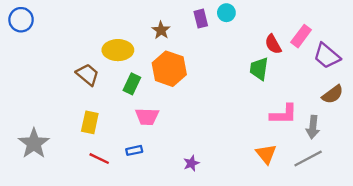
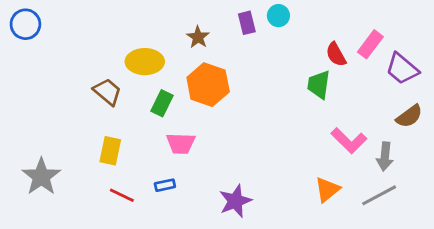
pink L-shape: (284, 114) -> (349, 141), turned 44
orange triangle: (266, 154) -> (327, 190), turned 30
purple star: (191, 163) -> (235, 201), size x1.6

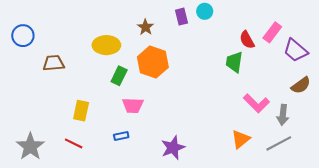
blue circle: (25, 24) -> (23, 36), moved
brown trapezoid: (107, 92) -> (54, 63), moved, turned -45
gray star: (41, 177) -> (30, 147), moved
red line: (122, 195) -> (74, 143), moved

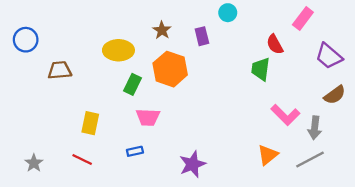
purple rectangle: (181, 17) -> (202, 36), moved
pink rectangle: (272, 32) -> (303, 19), moved
gray star: (30, 147) -> (34, 163), size x0.6

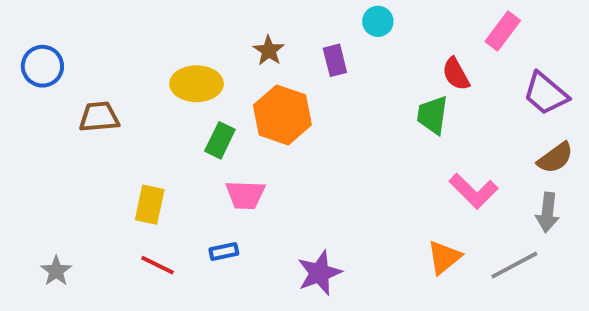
gray arrow: (315, 128) -> (548, 212), moved
red line: (82, 160) -> (158, 265), moved

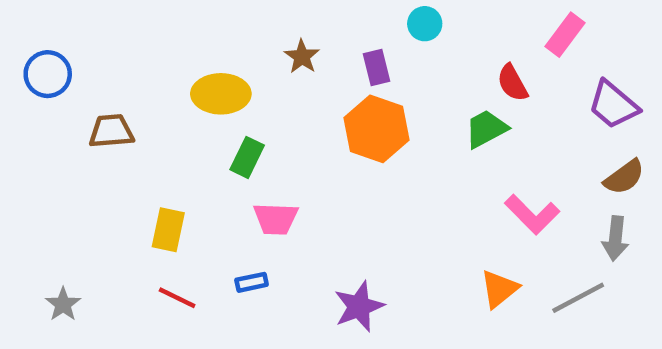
orange hexagon: (282, 115) -> (377, 129), moved
green trapezoid: (432, 115) -> (486, 129), turned 54

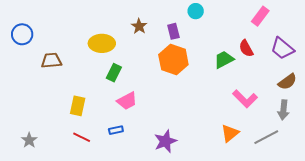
red semicircle: (512, 83) -> (246, 48), moved
pink trapezoid: (276, 219) -> (127, 101), turned -30

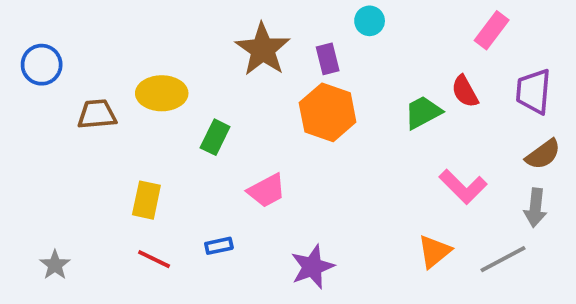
brown star: (139, 26) -> (263, 49), size x1.8
yellow ellipse: (102, 43) -> (162, 93), moved
purple trapezoid: (282, 48) -> (534, 91), turned 55
pink trapezoid: (127, 101) -> (267, 191), moved

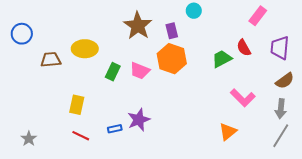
pink trapezoid: (267, 191) -> (140, 71), moved, turned 50
gray line: (503, 259) -> (281, 136), moved, turned -30
purple star: (312, 267) -> (139, 120), moved

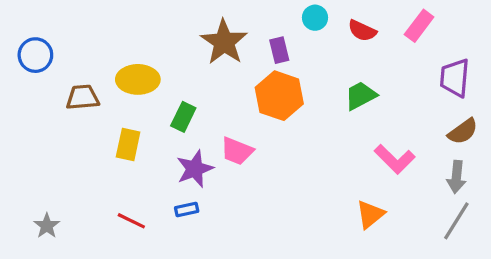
red semicircle: (244, 48) -> (362, 31), moved, turned -36
pink trapezoid: (140, 71) -> (237, 151), moved
yellow rectangle: (77, 105) -> (128, 144), moved
purple star: (139, 120) -> (195, 169), moved

